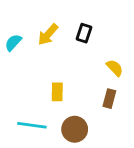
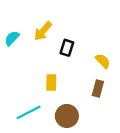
black rectangle: (84, 33) -> (67, 48), moved
cyan line: (32, 125) -> (29, 112), turned -35

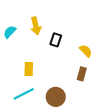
yellow arrow: (43, 31) -> (36, 26), turned -54
yellow rectangle: (51, 82) -> (29, 69), moved

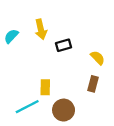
black rectangle: (56, 40) -> (64, 45), turned 56
yellow rectangle: (29, 69) -> (45, 87), moved

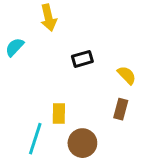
yellow arrow: (41, 29) -> (49, 18), moved
cyan line: (27, 107) -> (35, 139), turned -45

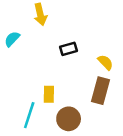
brown rectangle: (121, 109) -> (100, 91), size x1.5

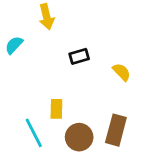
brown rectangle: (100, 91) -> (116, 130), moved
cyan line: (29, 115) -> (34, 133), turned -45

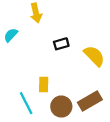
yellow semicircle: (122, 72) -> (94, 56), size x1.5
brown rectangle: (116, 130) -> (90, 101), turned 45

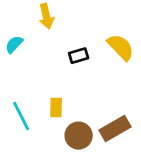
yellow semicircle: (94, 56) -> (121, 47), moved
cyan line: (26, 103) -> (21, 116), moved

